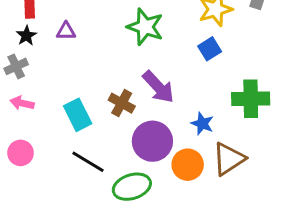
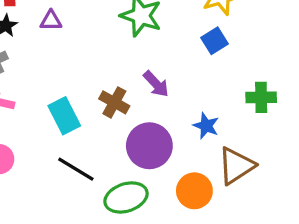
purple arrow: (158, 87) -> (156, 84), size x0.7
green cross: (251, 99) -> (261, 97), size x0.7
orange circle: (188, 165) -> (194, 191), moved

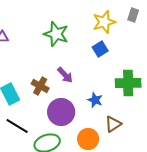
green cross: (261, 97) -> (128, 83), size x1.4
brown triangle: (236, 166) -> (113, 124), size x0.7

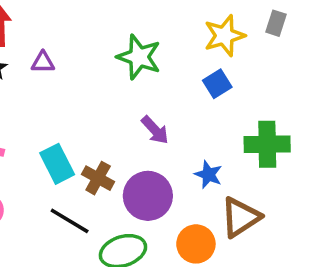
brown cross: (40, 86) -> (98, 178), moved
brown triangle: (113, 124) -> (240, 217), size x1.4

